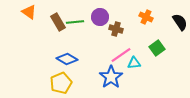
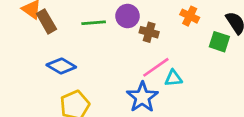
brown rectangle: (58, 22) -> (46, 21), moved
green square: (157, 48) -> (219, 42), moved, turned -35
blue diamond: (67, 59) -> (61, 66), moved

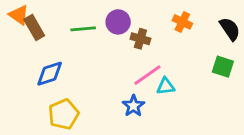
green square: (219, 42) -> (223, 67), moved
blue diamond: (61, 66) -> (50, 74), turned -48
blue star: (142, 97) -> (133, 106), size x0.7

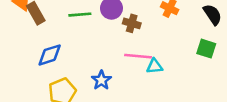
pink line: (147, 75) -> (138, 56), turned 40
blue star: (133, 106) -> (101, 80), moved

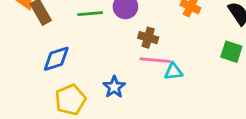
brown cross: (132, 23) -> (148, 38), moved

